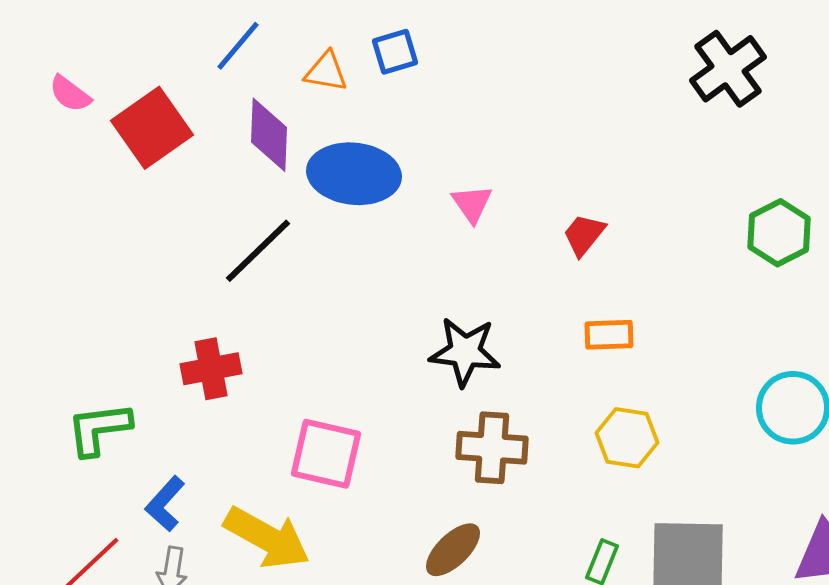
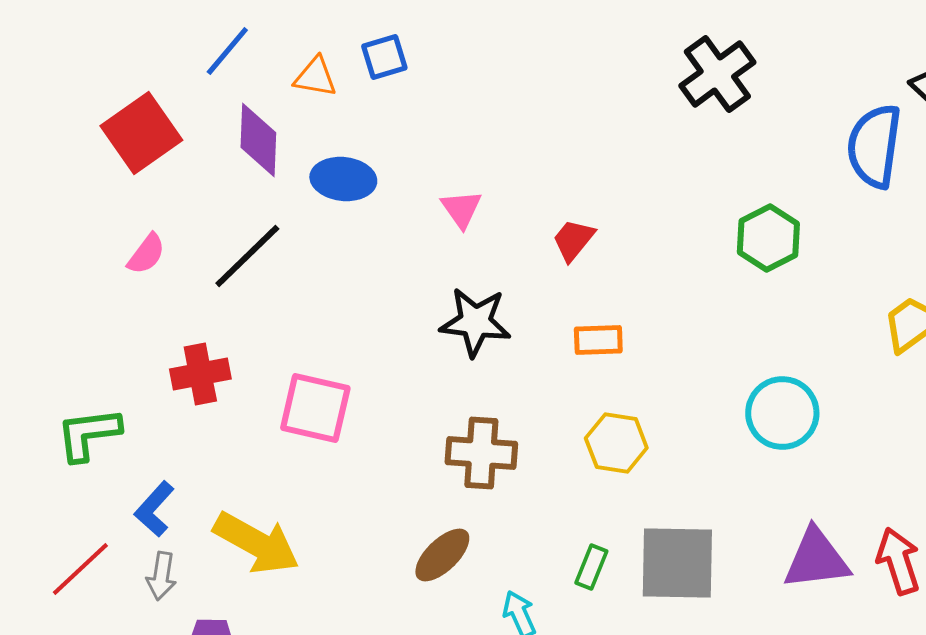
pink semicircle: (70, 94) -> (146, 254), moved, turned -90
blue ellipse: (354, 174) -> (343, 179), size x0.7
black star: (465, 352) -> (475, 322), moved
pink square: (326, 454) -> (315, 408), moved

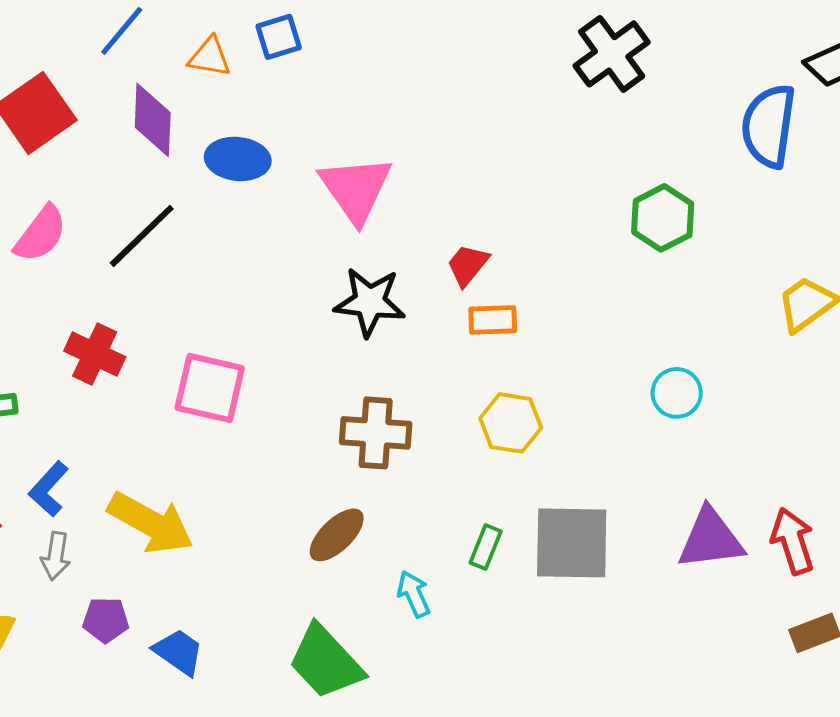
pink triangle: (461, 209) -> (356, 189), size x1.8
red trapezoid: (573, 240) -> (468, 265), moved
pink semicircle: (146, 254) -> (41, 234), size x1.4
red cross: (200, 374) -> (95, 354), turned 36
cyan circle: (782, 413) -> (677, 393), size x0.7

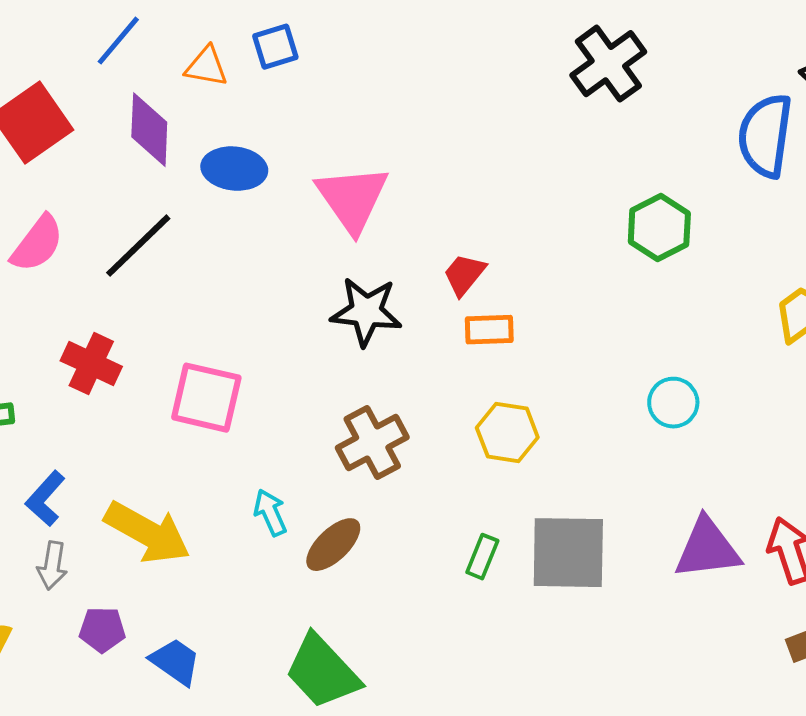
brown cross: (376, 433) -> (372, 443), turned -32
cyan arrow: (414, 594) -> (270, 513), moved

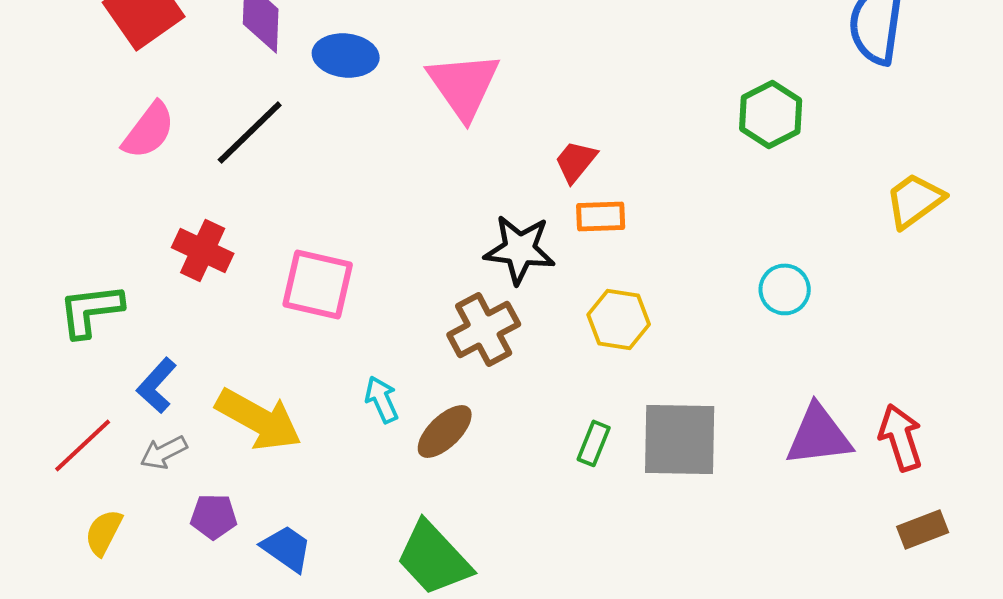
black star: (366, 312) -> (520, 249), moved
gray arrow: (52, 566) -> (164, 452), turned 54

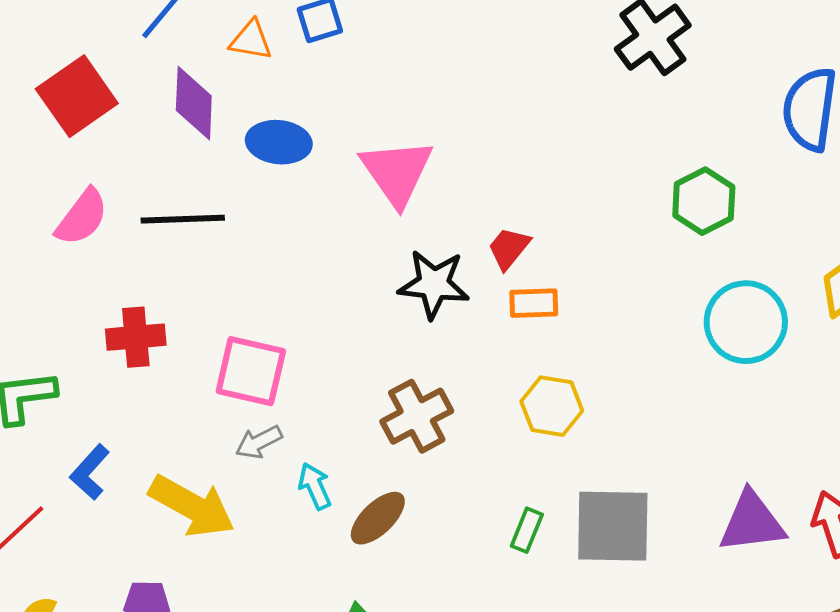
black line: (250, 132) -> (183, 219), turned 42
black star: (520, 249) -> (434, 284), moved
red cross: (203, 250) -> (136, 337), turned -30
cyan circle: (785, 289) -> (746, 322), moved, size x1.6
gray arrow: (164, 452) -> (259, 442), moved

